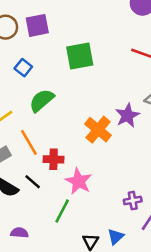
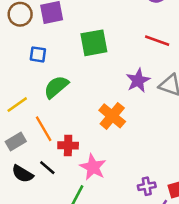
blue square: (23, 68) -> (38, 54), turned -30
purple star: (127, 115) -> (138, 80), moved

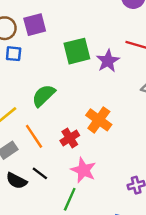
blue square: (38, 54) -> (14, 54), moved
purple star: (138, 80) -> (108, 61), moved
red cross: (68, 145) -> (70, 138), moved, turned -30

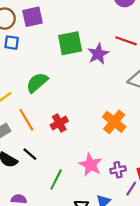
orange cross: (99, 120) -> (114, 122), moved
pink star: (83, 170) -> (91, 165), moved

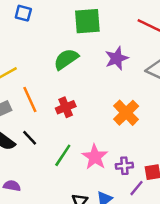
purple star: (98, 54) -> (117, 58), moved
green semicircle: (37, 83) -> (66, 59), moved
green line: (56, 179) -> (63, 155), moved

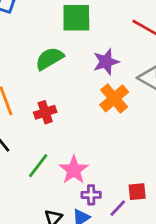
orange cross: (126, 113) -> (114, 98), moved
purple cross: (124, 166) -> (91, 195), moved

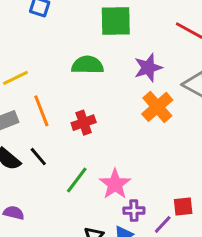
green semicircle: (49, 59) -> (88, 65), turned 32

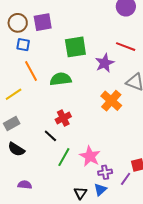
purple star: (148, 68) -> (105, 63), moved
orange line: (41, 111) -> (31, 71), moved
black line: (38, 157) -> (50, 136), moved

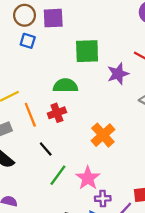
orange line: (31, 71) -> (30, 115), moved
orange cross: (111, 101) -> (103, 135), moved
red cross: (63, 118) -> (57, 113), moved

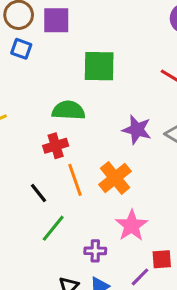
purple star: (118, 74) -> (137, 130), moved, turned 30
orange line: (30, 115) -> (75, 180), moved
pink star: (88, 178) -> (132, 226), moved
purple cross: (103, 199) -> (95, 251), moved

